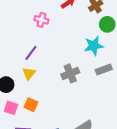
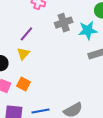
gray cross: (70, 73) -> (64, 23), moved

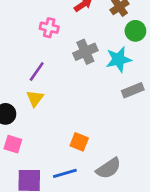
orange square: (24, 84) -> (79, 142), moved

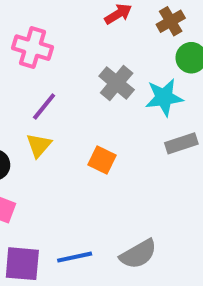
pink cross: (49, 28) -> (33, 48), moved, size x1.4
gray cross: (85, 52) -> (117, 83), turned -30
orange square: (79, 142) -> (102, 160), moved

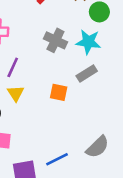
cyan star: (164, 97) -> (88, 42), turned 30
gray rectangle: (181, 143) -> (87, 74), moved

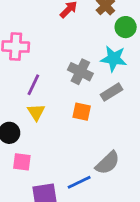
gray cross: (55, 40) -> (80, 72), moved
gray semicircle: (98, 147) -> (108, 163), moved

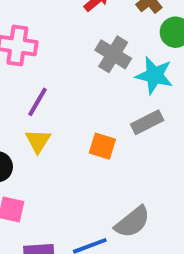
gray cross: (80, 72) -> (113, 54), moved

